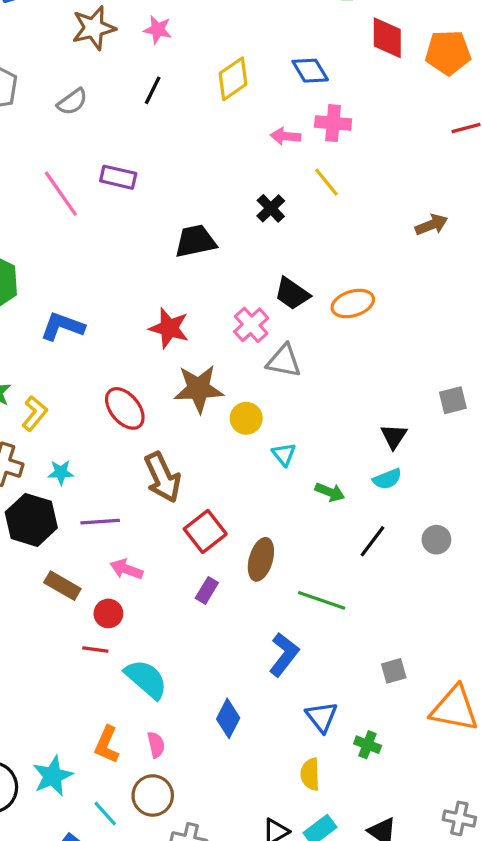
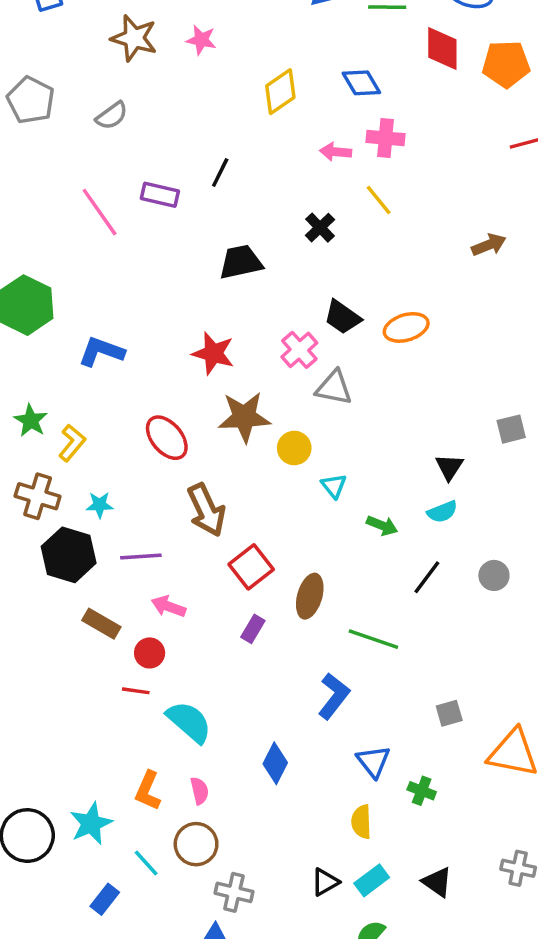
brown star: (94, 28) -> (134, 38), turned 30
black line: (153, 90) -> (220, 172), moved

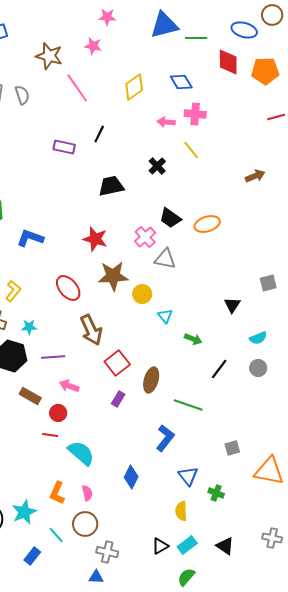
pink star: (201, 40) -> (93, 46), moved
gray semicircle: (112, 116) -> (22, 95), moved, turned -72
pink line: (100, 212) -> (77, 88), moved
cyan semicircle: (442, 512) -> (258, 338), moved

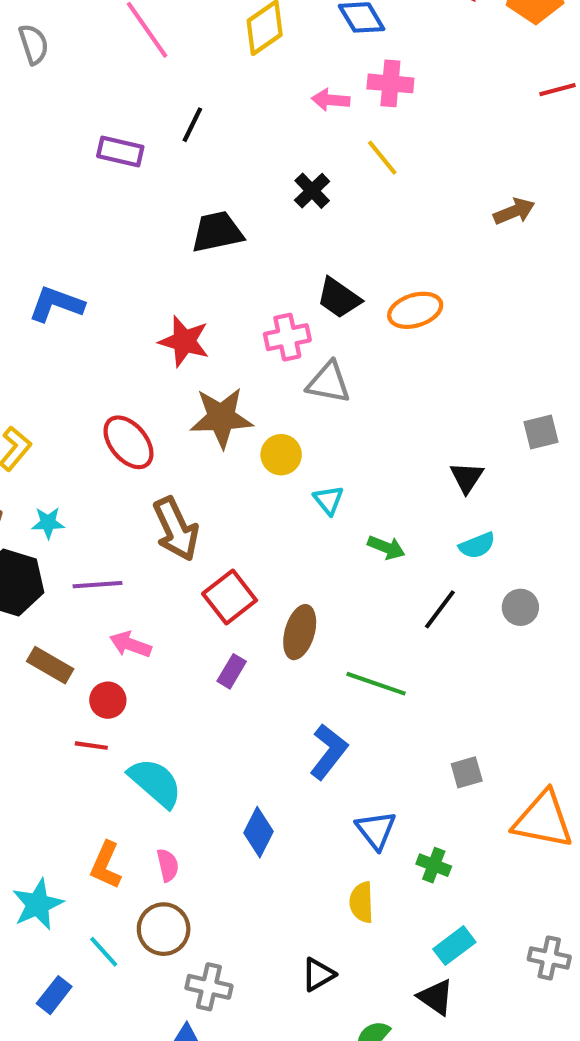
pink cross: (145, 237) -> (287, 337), turned 30
blue L-shape: (30, 238) -> (56, 304), moved
cyan semicircle: (258, 338) -> (477, 545), moved
cyan rectangle: (187, 545) -> (454, 946), moved
black triangle: (225, 546) -> (436, 997), moved

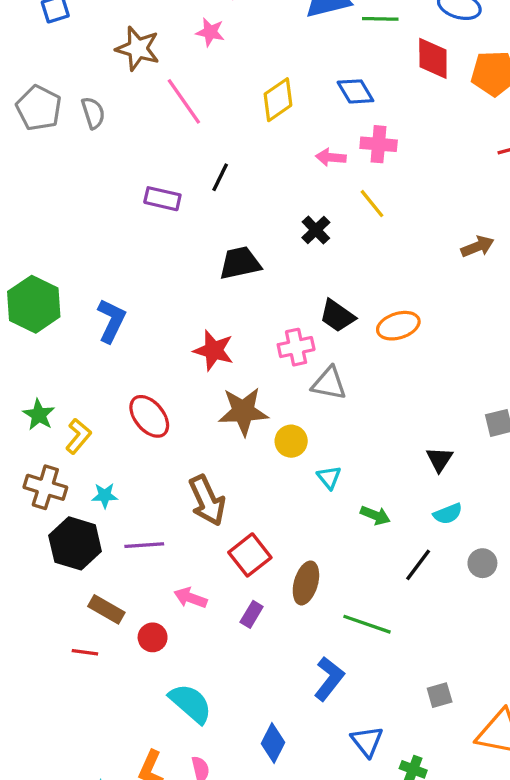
blue L-shape: (56, 304) -> (111, 321), turned 96
red ellipse: (128, 442) -> (149, 416), moved
pink arrow: (131, 644) -> (190, 598), moved
red line: (91, 746) -> (85, 652), moved

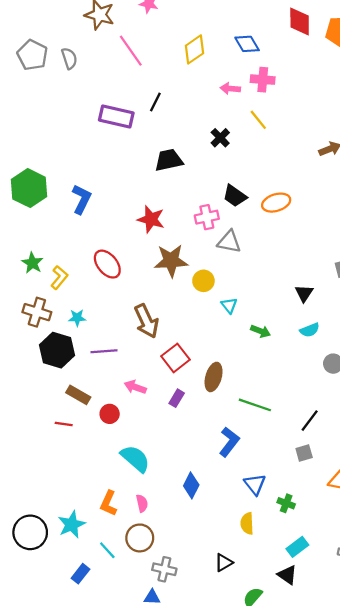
purple rectangle: (162, 199) -> (116, 117), size x1.4
black line: (418, 565) -> (310, 421), moved

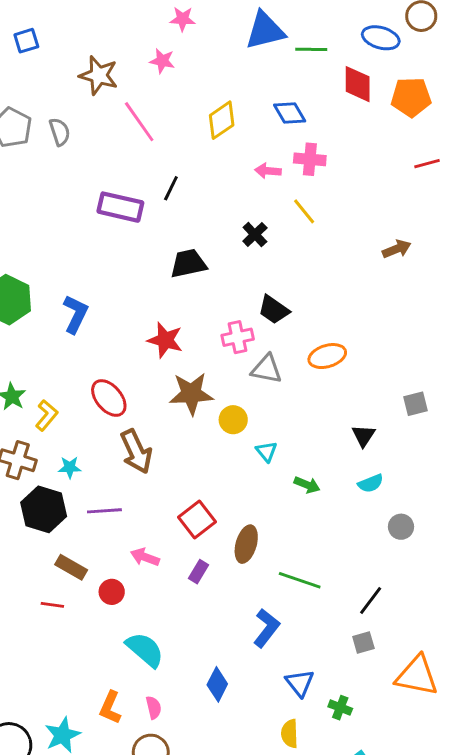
orange ellipse: (276, 203) -> (327, 356), moved
brown arrow: (146, 321) -> (136, 452), moved

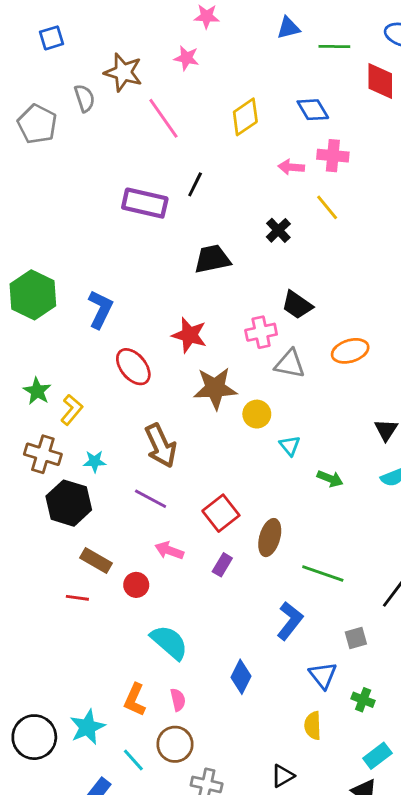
blue triangle: (265, 31) -> (288, 28), size x0.6
gray semicircle: (60, 132) -> (85, 98), moved
red ellipse: (109, 398) -> (133, 367), moved
purple line: (104, 511) -> (151, 499), moved, turned 32
gray square: (363, 642) -> (356, 638), moved

